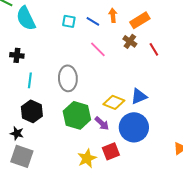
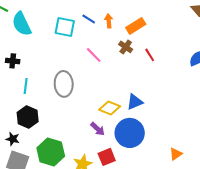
cyan square: (69, 21) -> (65, 27), size x1.5
blue line: (93, 21) -> (89, 19), moved
green hexagon: (77, 115) -> (51, 152), moved

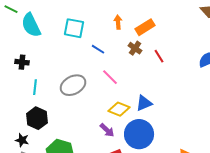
blue line: (89, 19) -> (98, 49), moved
pink line: (94, 55) -> (110, 77), moved
gray ellipse: (64, 84) -> (73, 85), turned 65

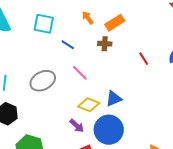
orange arrow: (118, 22) -> (88, 18), turned -32
brown cross: (135, 48) -> (105, 44), turned -32
red line: (159, 56) -> (144, 59), moved

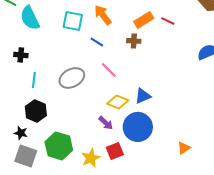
orange arrow: (88, 18) -> (103, 15), moved, size x1.5
red line: (144, 59) -> (168, 21), moved, turned -32

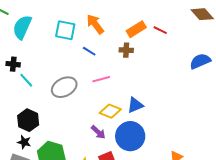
cyan semicircle: (30, 18) -> (22, 27), turned 50
pink line: (109, 70) -> (101, 79), turned -60
cyan line: (34, 80) -> (26, 80), moved, turned -49
black star: (21, 133) -> (24, 142), moved

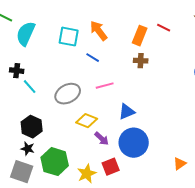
orange rectangle: (136, 29) -> (140, 36), turned -36
red line: (160, 30) -> (164, 28), moved
brown cross: (126, 50) -> (141, 61), moved
blue triangle: (135, 105) -> (127, 112), moved
yellow diamond: (110, 111) -> (87, 121), moved

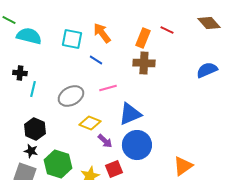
cyan semicircle: (26, 34) -> (29, 36), turned 80
brown cross: (141, 61) -> (144, 63), size x1.5
cyan line: (30, 87) -> (33, 89), turned 56
blue triangle: (127, 112) -> (130, 114), size x1.4
orange triangle: (180, 164) -> (183, 166), size x1.5

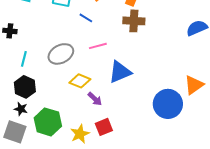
cyan line: (33, 89) -> (24, 59), moved
blue circle: (137, 145) -> (168, 104), moved
orange triangle: (183, 166) -> (194, 85), moved

